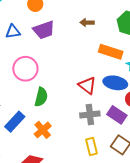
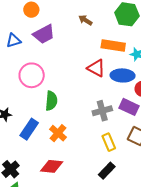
brown arrow: (87, 22) -> (85, 20), turned 40
red triangle: (87, 85) -> (96, 68), moved

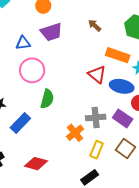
blue triangle: (13, 41) -> (23, 43), moved
orange cross: (58, 133) -> (75, 133), moved
yellow rectangle: (109, 142) -> (97, 150), turned 36

